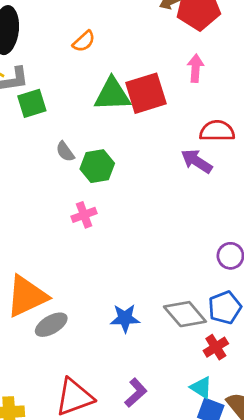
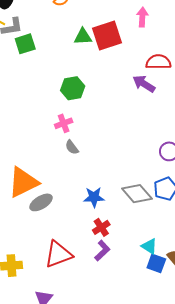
green triangle: (112, 95) -> (83, 37), size x0.7
gray semicircle: (65, 152) -> (72, 147), moved
red cross: (216, 347) -> (101, 227), moved

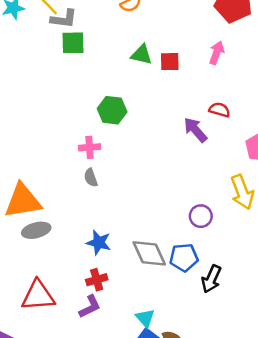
red square: (107, 35) -> (170, 62), size x0.6
red semicircle: (158, 62) -> (219, 110), size x0.7

